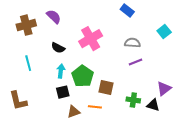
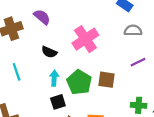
gray semicircle: (132, 43) -> (133, 30), moved
brown square: (106, 87) -> (106, 80), moved

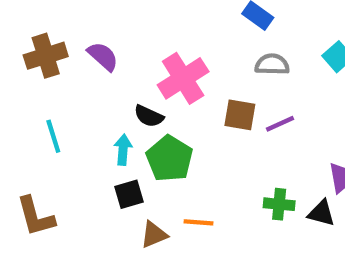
purple semicircle: (42, 17) -> (103, 56), moved
black semicircle: (49, 52) -> (149, 116), moved
brown square: (106, 80) -> (240, 115), moved

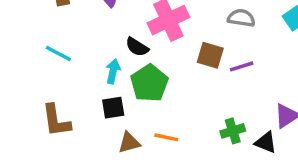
cyan line: (53, 136) -> (58, 53), turned -52
green cross: (279, 204) -> (233, 131), turned -30
brown L-shape: (36, 216) -> (56, 121), moved

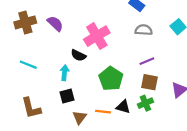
brown square: (210, 55) -> (150, 82), moved
green pentagon: (149, 83) -> (111, 79), moved
black triangle: (266, 142) -> (123, 107), moved
brown triangle: (129, 143) -> (80, 117), turned -32

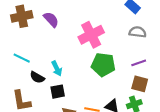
black semicircle: (78, 55) -> (37, 77), moved
cyan arrow: (65, 73) -> (57, 68), turned 144
green pentagon: (111, 79) -> (103, 65), moved, turned -30

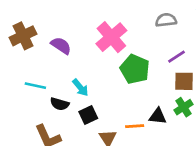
purple semicircle: (51, 19) -> (61, 45), moved
green pentagon: (103, 65) -> (135, 69), turned 30

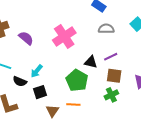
green pentagon: (135, 69) -> (77, 80), moved
cyan arrow: (80, 88) -> (37, 71), turned 72
black triangle: (158, 116) -> (91, 62), moved

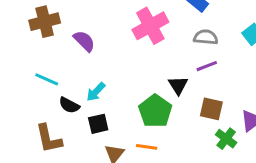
pink cross: (64, 36) -> (150, 26), moved
purple line: (111, 57) -> (207, 66), moved
black triangle: (91, 62) -> (178, 85), turned 40
green cross: (111, 95) -> (226, 139), moved, turned -32

